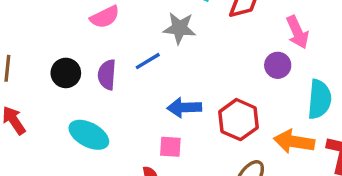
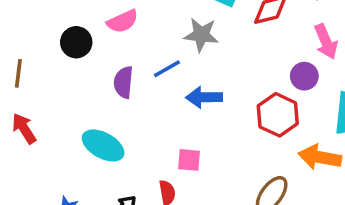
black circle: (66, 73) -> (76, 42), moved
blue arrow: (184, 108) -> (204, 97), moved
red hexagon: (238, 120) -> (278, 115), moved

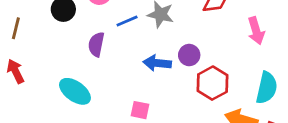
blue line: (167, 69) -> (127, 21), moved
purple circle: (304, 76) -> (189, 55), moved

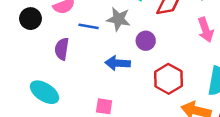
blue line: (127, 21) -> (89, 26), turned 36
purple circle: (189, 55) -> (146, 41), moved

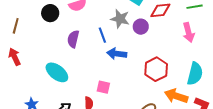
blue line: (89, 26) -> (102, 35), moved, turned 56
purple circle: (146, 41) -> (141, 27), moved

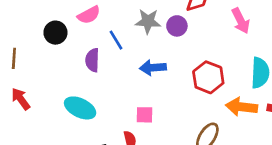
blue line: (102, 35) -> (116, 40), moved

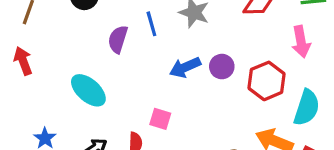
purple circle: (177, 26) -> (222, 67), moved
blue arrow: (153, 68) -> (185, 67), turned -35
red hexagon: (208, 77) -> (266, 81), moved

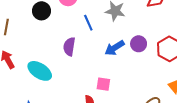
purple semicircle: (118, 39) -> (69, 47), moved
cyan ellipse: (88, 90) -> (40, 71), moved

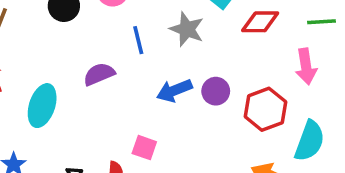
purple semicircle: (69, 47) -> (99, 74), turned 48
cyan ellipse: (40, 71) -> (42, 106), turned 65

